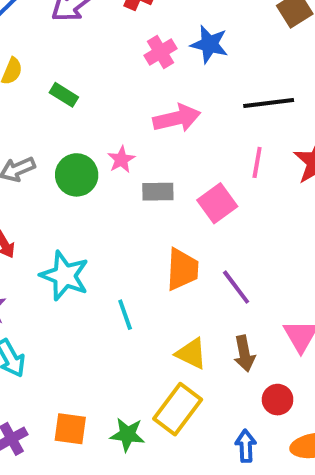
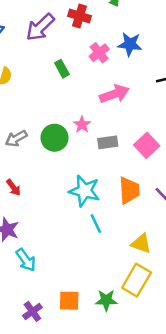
green rectangle: (64, 95) -> (62, 69), moved, turned 36
cyan star: (65, 276) -> (84, 191), moved

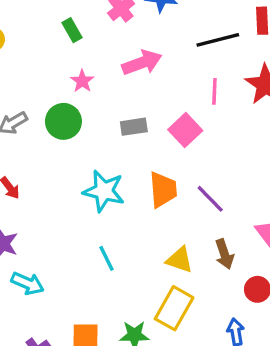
pink star: (82, 125) -> (82, 81), moved
cyan line: (96, 224) -> (106, 258), moved
cyan arrow: (26, 260) -> (28, 283), turned -30

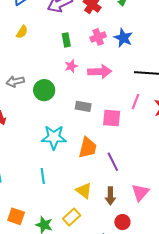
pink star: (82, 81) -> (71, 66), moved
pink square: (185, 130) -> (112, 118), turned 30
cyan star: (104, 191) -> (54, 137), turned -30
yellow rectangle: (174, 308) -> (72, 217), size x0.7

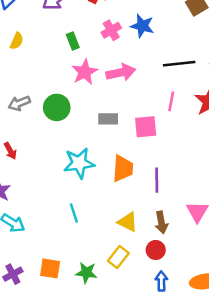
pink star: (71, 66) -> (85, 72), size x1.5
purple line: (113, 162) -> (157, 180), turned 36
red circle: (122, 222) -> (156, 250), moved

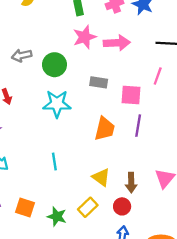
cyan star: (79, 163) -> (57, 104), moved
purple line: (157, 180) -> (138, 126), moved

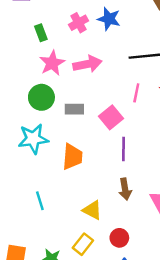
green circle: (54, 65) -> (41, 97), moved
pink square: (131, 95) -> (111, 117), turned -35
orange trapezoid: (105, 129) -> (72, 157), moved
brown arrow: (131, 183) -> (125, 189), moved

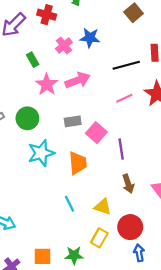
pink line: (136, 93) -> (124, 98), turned 63
green circle: (41, 97) -> (27, 118), moved
pink square: (111, 117) -> (96, 133), moved
cyan line: (40, 201) -> (69, 204), moved
red circle: (119, 238) -> (130, 227), size x1.5

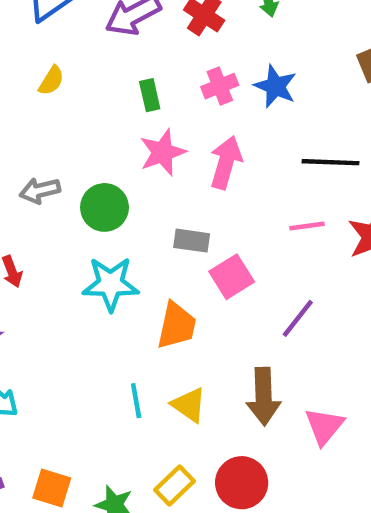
pink arrow: (78, 80) -> (226, 162), turned -70
purple line: (121, 149) -> (298, 318), moved, turned 30
brown arrow: (128, 184) -> (263, 396), size x1.4
yellow triangle: (103, 207) -> (189, 405), moved

